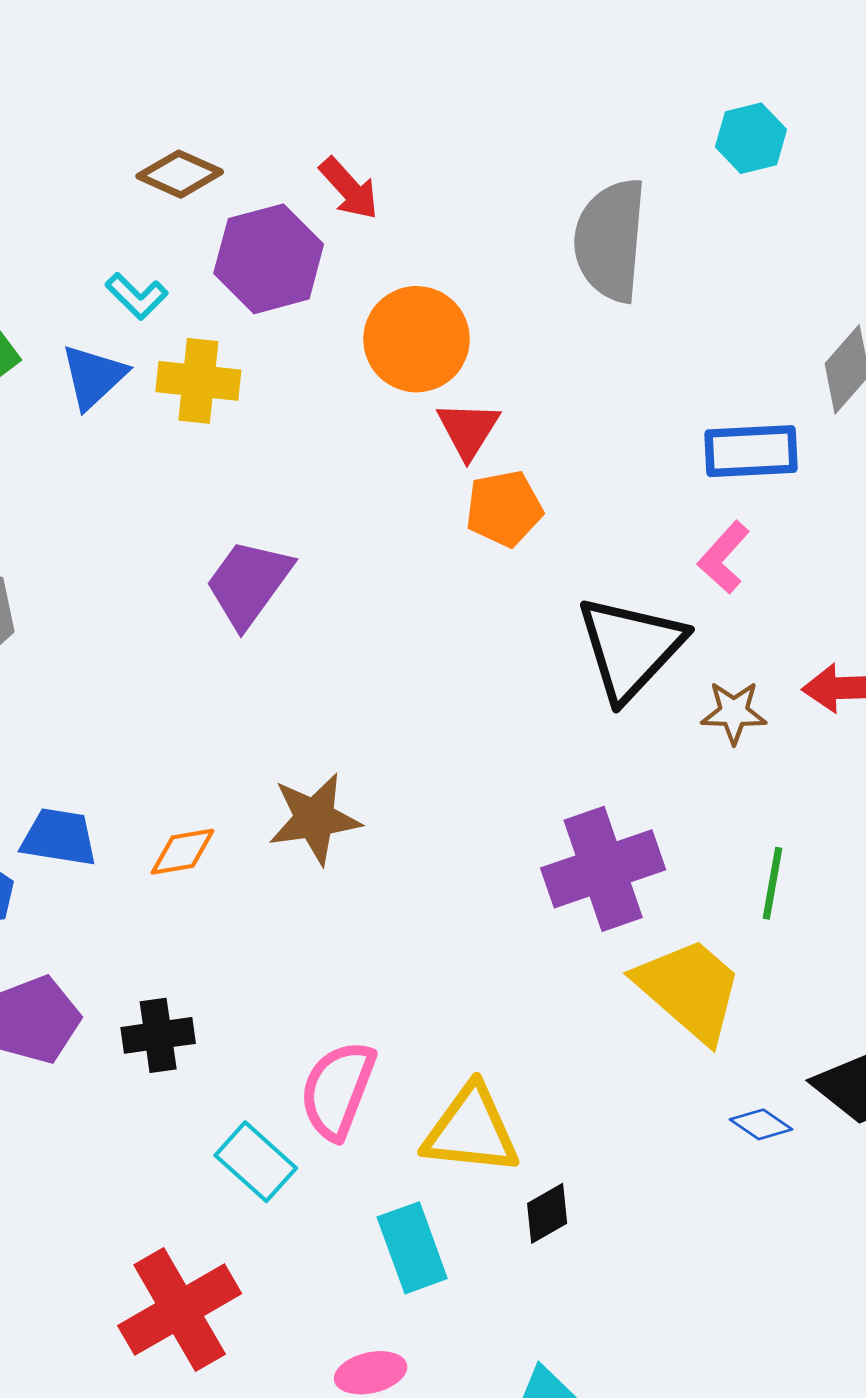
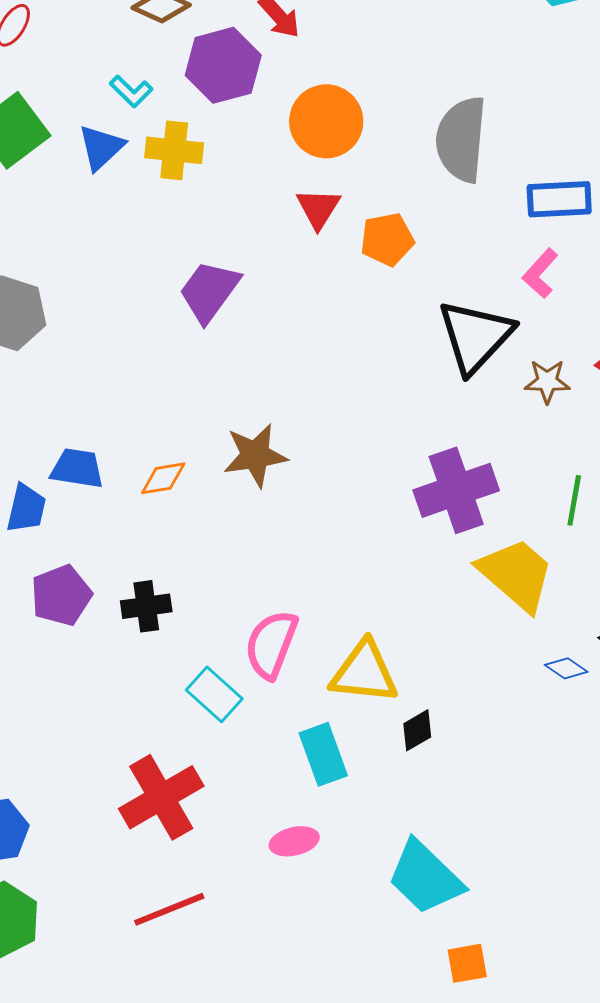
gray semicircle: (610, 240) -> (461, 139), moved
red triangle: (468, 430) -> (318, 208), moved

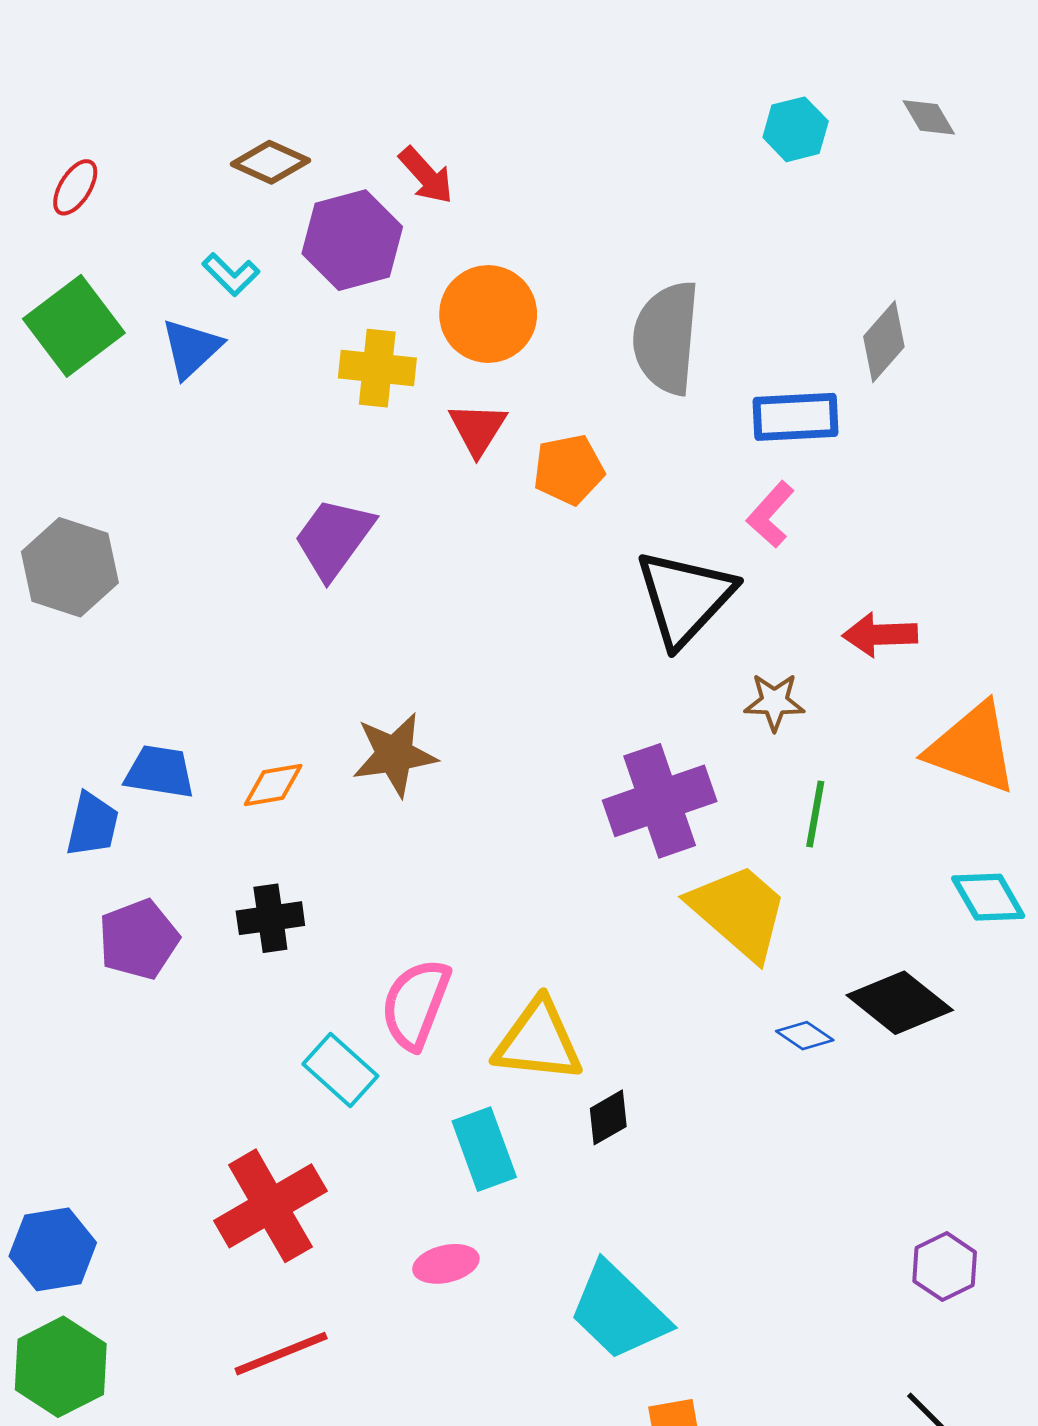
yellow cross: (174, 150) -> (377, 368), moved
brown star: (547, 381) -> (774, 702), moved
black cross: (146, 606) -> (270, 918), moved

